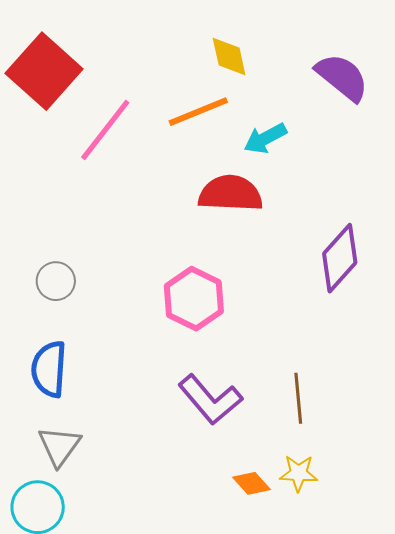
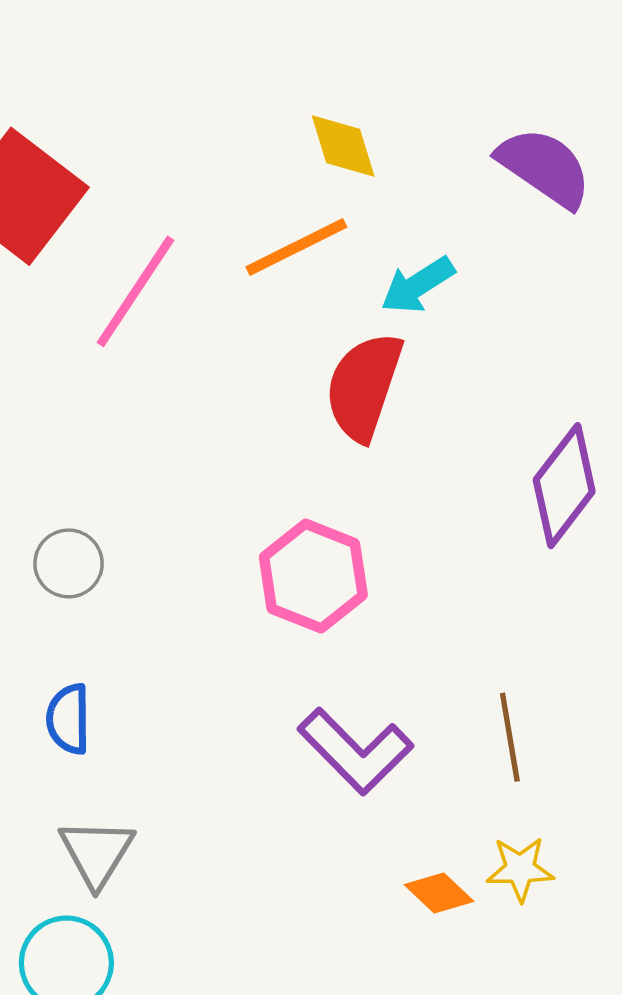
red semicircle: (230, 193) -> (364, 386), turned -70
blue semicircle: (49, 369) -> (68, 719), size x0.7

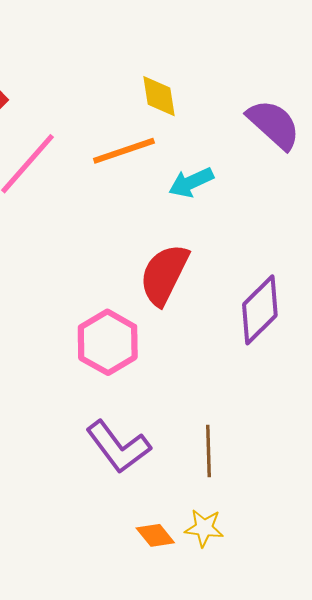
red semicircle: (364, 386) -> (164, 275), moved

